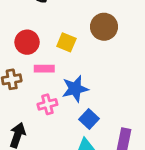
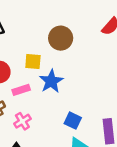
blue star: (75, 89) -> (51, 81), moved
pink cross: (47, 104) -> (22, 121), moved

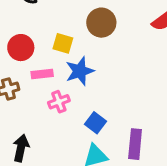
pink cross: (22, 121) -> (59, 102), moved

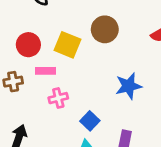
yellow square: (63, 43) -> (68, 45), size x1.4
blue star: (80, 71) -> (129, 86), moved

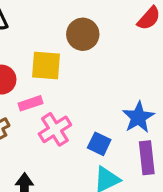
blue star: (129, 86) -> (138, 117), moved
pink cross: (58, 98) -> (55, 129), size x1.4

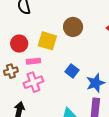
pink cross: (55, 129) -> (33, 82), moved
blue square: (99, 144) -> (72, 71), moved

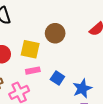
pink rectangle: (33, 61) -> (33, 71), moved

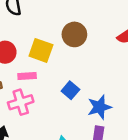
pink rectangle: (33, 71) -> (27, 76), moved

